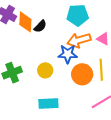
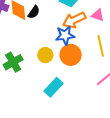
orange circle: (82, 74) -> (71, 55), moved
cyan rectangle: (48, 103) -> (54, 87), turned -36

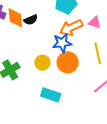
black semicircle: (34, 12) -> (31, 20), turned 32
cyan rectangle: (54, 87) -> (51, 95), turned 66

